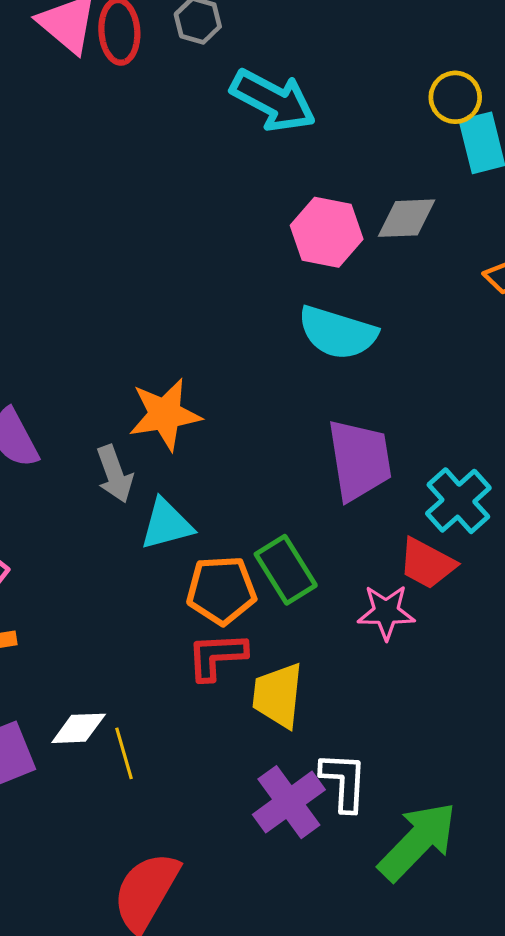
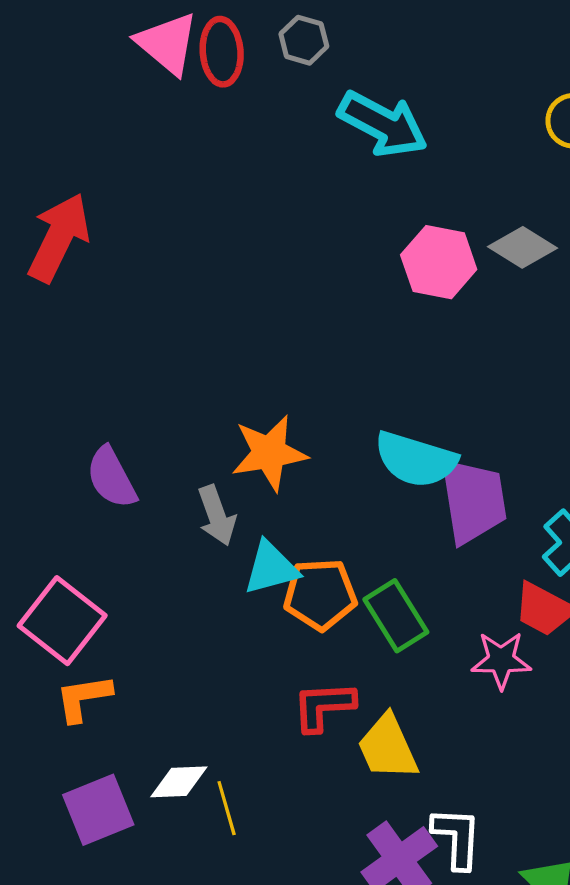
gray diamond: (407, 218) -> (523, 247), turned 34
cyan semicircle: (338, 333) -> (416, 460), moved
orange pentagon: (221, 590) -> (320, 594), moved
yellow trapezoid: (278, 695) -> (388, 747), turned -30

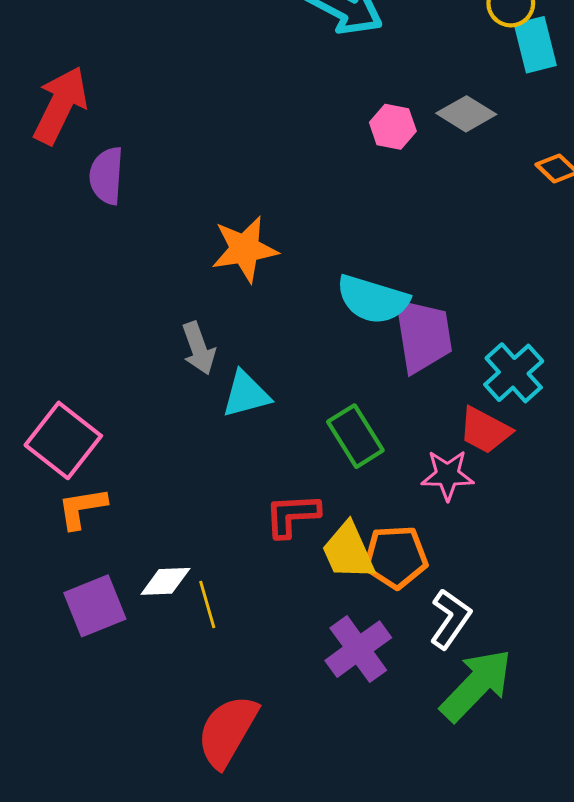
pink hexagon: (439, 262) -> (393, 127), size x0.7
orange star: (269, 453) -> (245, 249), moved
purple semicircle: (111, 478) -> (106, 176), moved, turned 32
orange pentagon: (320, 594) -> (396, 557), moved
white L-shape: (457, 838) -> (450, 619), moved, turned 32

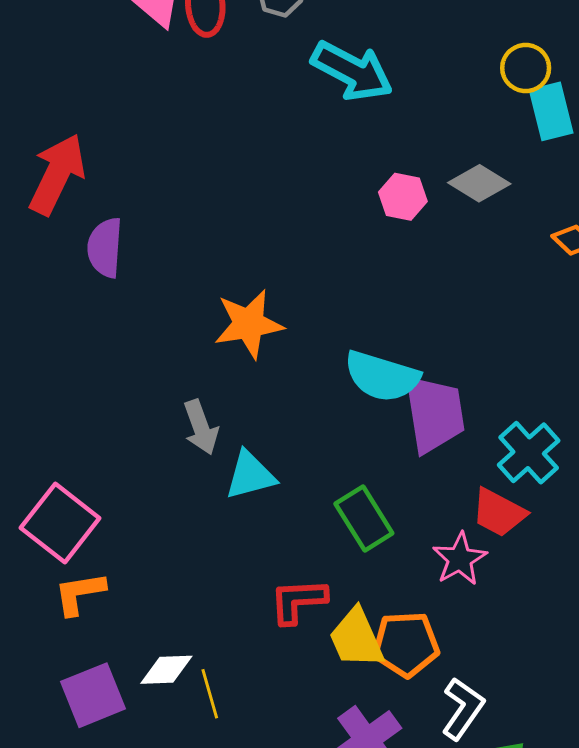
pink star: (447, 475) -> (460, 559), turned -30

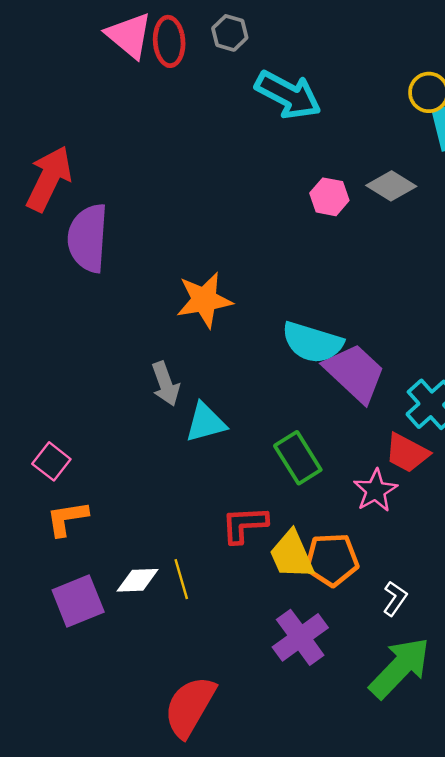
purple semicircle: (105, 248) -> (88, 238), size x1.4
purple trapezoid: (434, 414) -> (355, 373), turned -38
pink square: (60, 523) -> (51, 461), size x0.6
yellow line: (210, 694) -> (181, 579), moved
white L-shape: (463, 709) -> (395, 599), moved, size x0.7

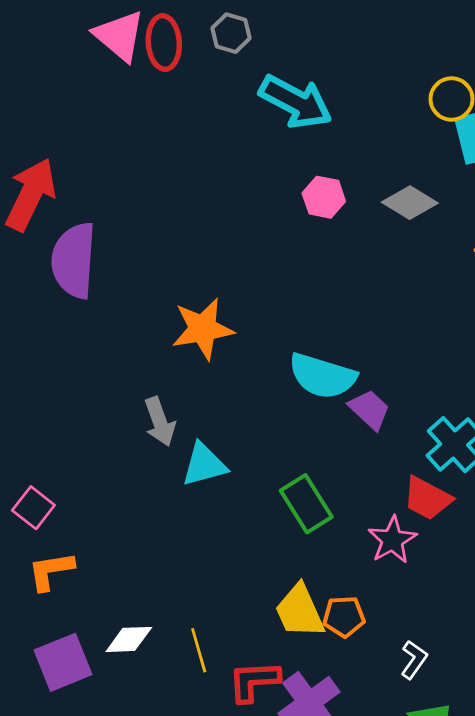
pink hexagon: (329, 197) -> (324, 197), moved
purple trapezoid: (355, 373) -> (369, 410), size x0.6
red L-shape: (244, 524) -> (254, 681), moved
orange pentagon: (332, 560) -> (344, 617), size x0.7
yellow line: (181, 579) -> (199, 650), moved

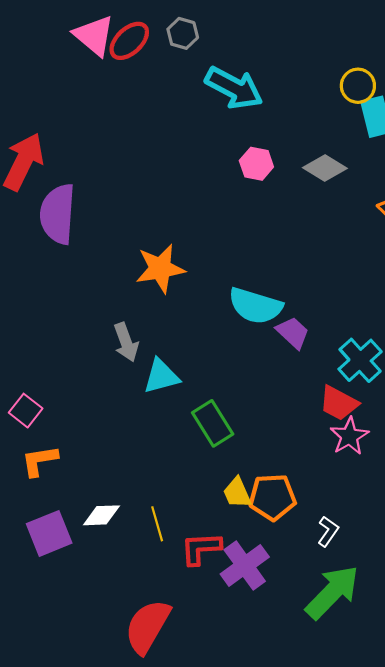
red ellipse: (164, 43) -> (129, 41), turned 51
green rectangle: (306, 504) -> (213, 423), moved
pink star: (392, 540) -> (349, 436), moved
yellow trapezoid: (300, 611) -> (237, 493), size x0.7
orange pentagon: (344, 617) -> (272, 497), size x1.4

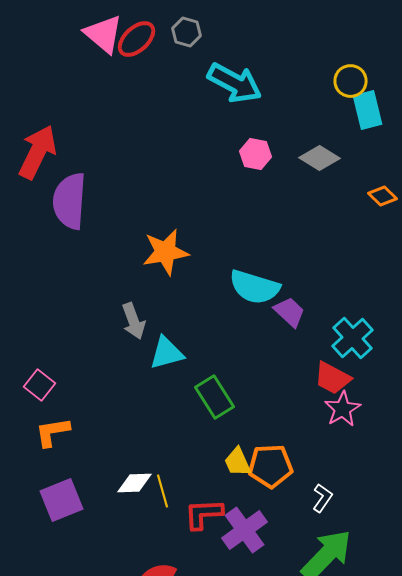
white diamond: (101, 515) -> (134, 483), moved

